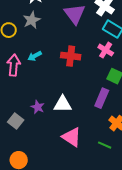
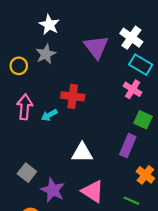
cyan arrow: (35, 56) -> (49, 115), moved
red cross: (71, 56) -> (73, 96), moved
purple star: (38, 107) -> (53, 190), moved, size x1.5

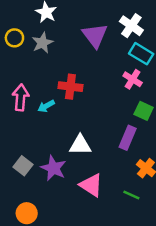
yellow circle: (19, 66) -> (14, 38), moved
purple star: (53, 190) -> (53, 168), moved

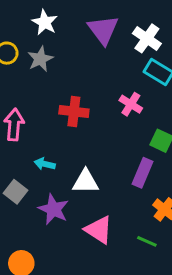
purple triangle: (95, 35) -> (103, 30), moved
pink cross: (133, 79) -> (131, 104), moved
cyan arrow: (46, 106) -> (45, 164), moved, turned 42
gray square: (23, 166) -> (15, 192), moved

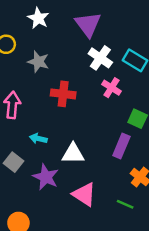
white cross: (147, 38) -> (100, 58), moved
gray star: (40, 59) -> (38, 62), moved, turned -30

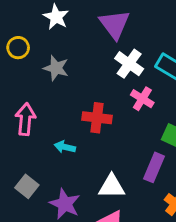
red cross: (63, 94) -> (97, 118), moved
cyan arrow: (38, 139) -> (65, 147), moved
white triangle: (73, 153) -> (112, 186), moved

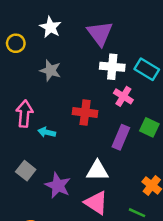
yellow circle: (18, 48) -> (16, 43), moved
white cross: (129, 64) -> (112, 67), turned -30
cyan arrow: (65, 147) -> (47, 132), moved
purple rectangle: (154, 167) -> (121, 137), moved

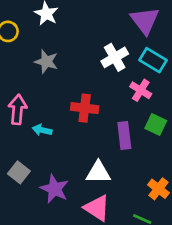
purple triangle: (100, 33) -> (145, 20), moved
white cross: (112, 67) -> (115, 57), turned -35
pink cross: (123, 96) -> (141, 90), moved
purple rectangle: (121, 137) -> (124, 135), turned -30

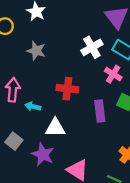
white triangle: (98, 172) -> (55, 128), moved

